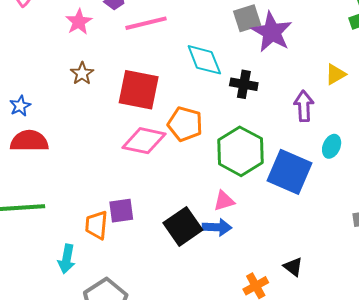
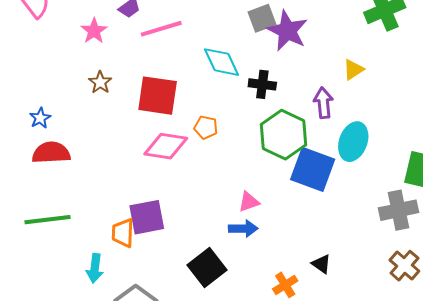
orange pentagon: (185, 124) -> (206, 127), size x0.7
cyan ellipse: (332, 146) -> (353, 142), size x1.6
green hexagon: (240, 151) -> (284, 135), moved
purple square: (121, 211) -> (147, 217), size x1.4
black square: (183, 226) -> (207, 268), moved

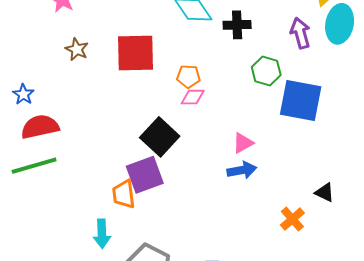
green hexagon: (284, 135) -> (266, 71), size x0.6
cyan ellipse: (353, 142) -> (340, 24), moved
pink diamond: (166, 146) -> (193, 97), moved, size x0.6
green line: (47, 220) -> (34, 166), moved
black square: (207, 268) -> (160, 137), moved

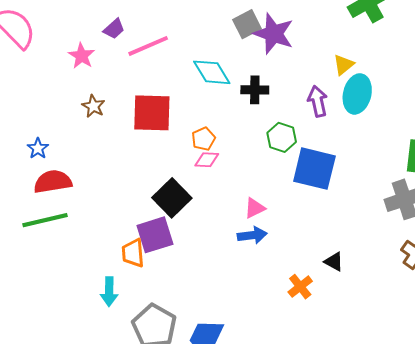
orange pentagon: (188, 76) -> (204, 139), turned -30

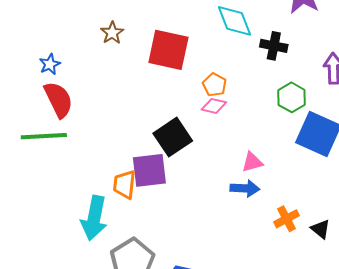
orange pentagon: (204, 139) -> (214, 85), turned -30
red semicircle: (53, 182) -> (58, 100), turned 63
orange cross: (300, 287) -> (286, 219), moved
cyan arrow: (109, 292) -> (94, 218), size x1.5

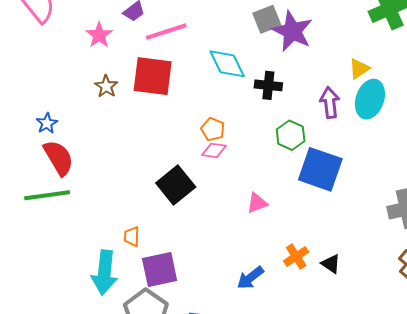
red square: (168, 50) -> (153, 76), moved
purple square: (149, 170) -> (160, 269), moved
orange trapezoid: (124, 184) -> (132, 236), size x0.7
blue arrow: (245, 188) -> (250, 278), moved, turned 144

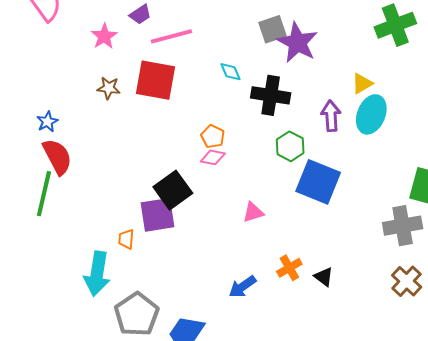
cyan diamond: (227, 64) -> (231, 72), size x0.6
black cross: (268, 85) -> (271, 95), size x1.4
brown star: (106, 86) -> (109, 88), turned -30
green line: (47, 195) -> (44, 194), turned -72
purple square: (160, 269) -> (158, 215), moved

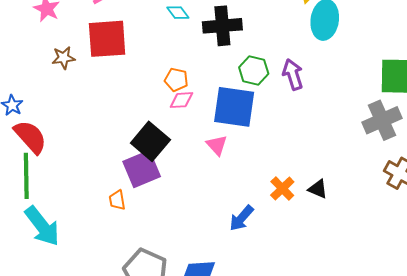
purple arrow: (331, 116) -> (293, 74), moved
blue square: (318, 182) -> (234, 107), moved
pink triangle: (253, 212) -> (217, 145), moved, turned -40
cyan arrow: (97, 274) -> (42, 226), moved, turned -33

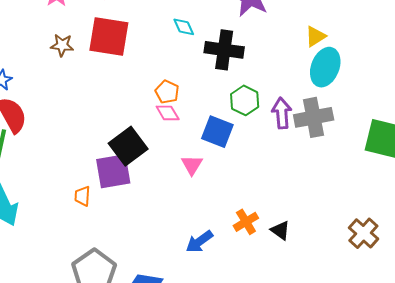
pink diamond: (181, 100) -> (168, 113), turned 50
blue square: (234, 107) -> (217, 132), size x0.7
gray cross: (382, 120) -> (314, 117), moved

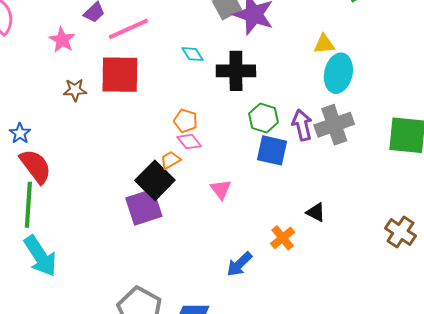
yellow triangle: (315, 36) -> (324, 44), turned 35
blue square: (217, 132) -> (272, 150), moved
orange trapezoid: (82, 196) -> (170, 160), moved, turned 65
black triangle: (280, 230) -> (316, 212), moved

